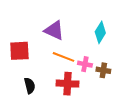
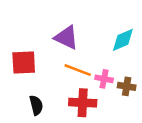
cyan diamond: (100, 32) -> (123, 40), turned 35

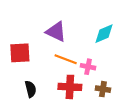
brown cross: (127, 86) -> (103, 89), moved

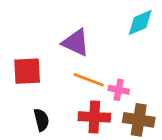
cyan diamond: (104, 34) -> (140, 22), moved
brown cross: (103, 89) -> (139, 120), size x1.5

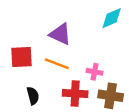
orange line: (89, 80) -> (57, 64), moved

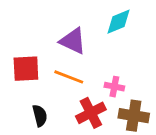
cyan diamond: (112, 18) -> (119, 22), moved
red cross: (75, 93) -> (91, 113), turned -30

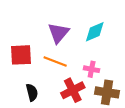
cyan diamond: (119, 22) -> (95, 32), moved
purple triangle: (73, 41) -> (58, 33), turned 45

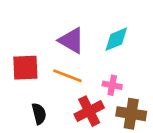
purple triangle: (58, 33) -> (71, 40), turned -40

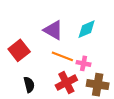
red square: (25, 68) -> (19, 50), turned -35
orange line: (67, 76) -> (62, 56), moved

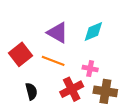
orange line: (62, 56) -> (53, 61), moved

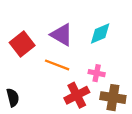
red square: (21, 54) -> (22, 44), moved
black semicircle: (31, 91) -> (13, 98), moved

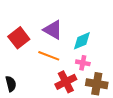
cyan diamond: (100, 34) -> (82, 41), moved

